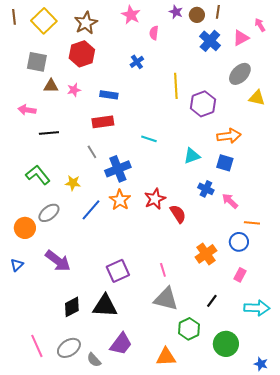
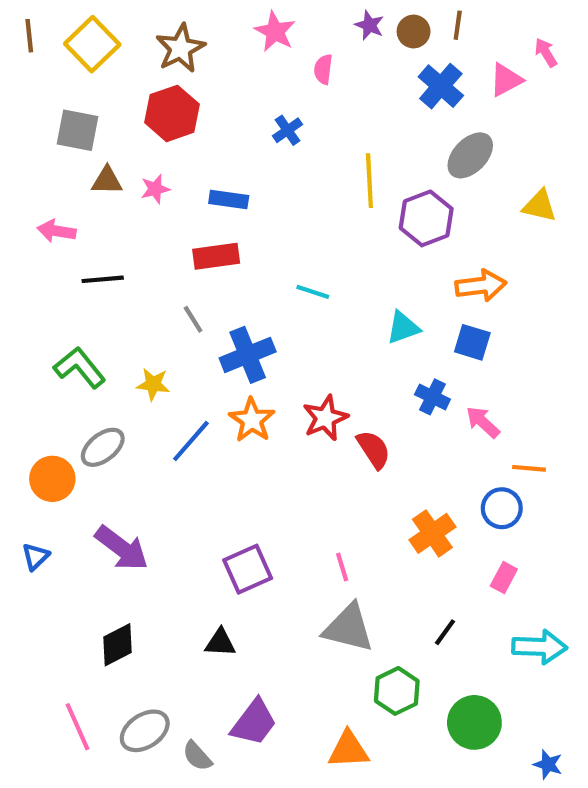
gray ellipse: (240, 74) -> (470, 155), moved
black triangle: (105, 306) -> (220, 643), size x0.6
black diamond: (72, 307) -> (117, 645), moved

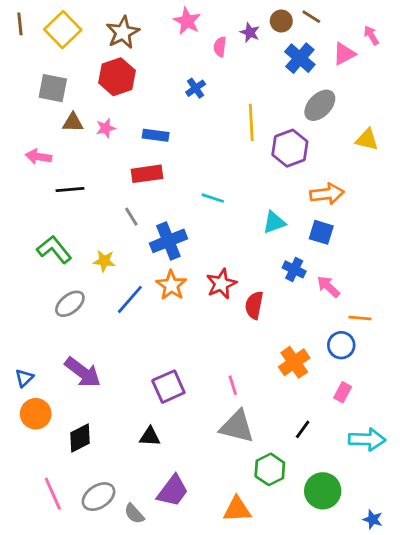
purple star: (369, 25) -> (250, 32), moved
brown line: (458, 25) -> (311, 17), turned -66
red semicircle: (374, 449) -> (254, 305), turned -136
orange circle: (52, 479) -> (36, 414), moved

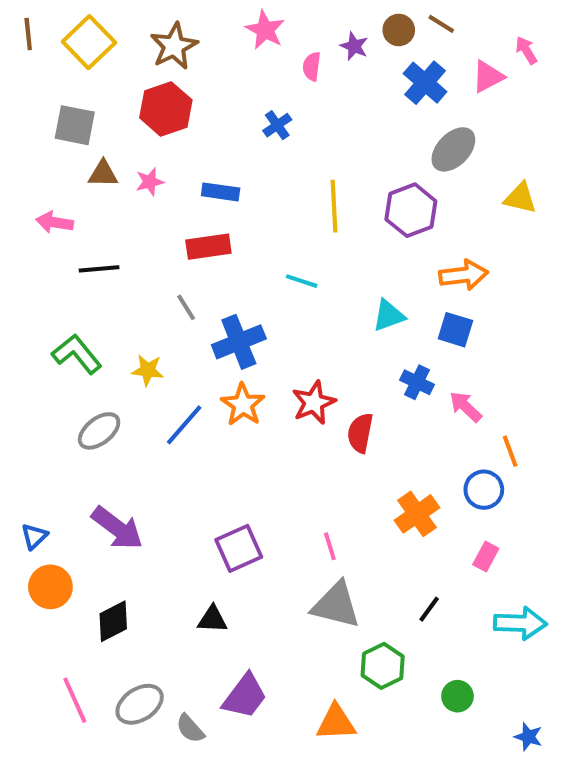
yellow line: (251, 122) -> (334, 206), moved
orange line: (360, 318) -> (510, 451), turned 65
green circle: (323, 491) -> (457, 696), size x0.6

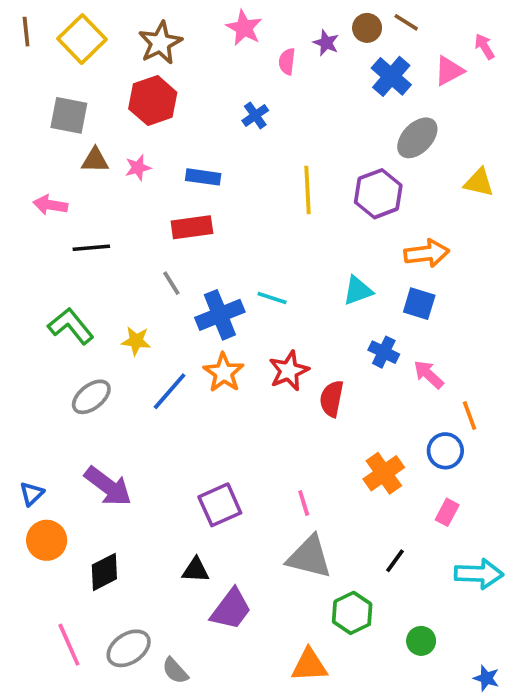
cyan line: (302, 281) -> (272, 298), moved
purple trapezoid: (245, 696) -> (231, 609), moved

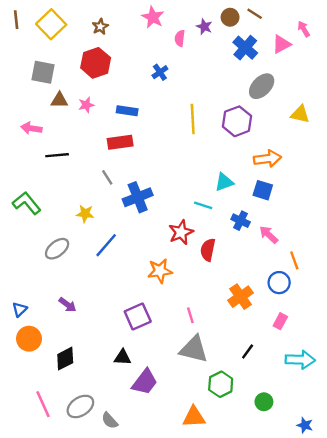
brown star: (160, 43) -> (100, 27), size x0.6
cyan line: (272, 298) -> (203, 205), moved
green L-shape: (71, 326) -> (27, 203), moved
orange star: (224, 373) -> (160, 271), moved, turned 30
purple arrow: (108, 486) -> (68, 305), size x0.6

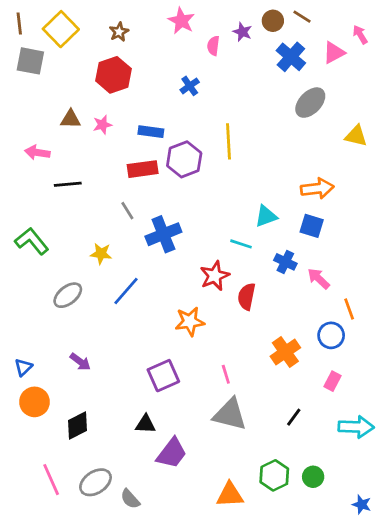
gray square: (43, 72) -> (30, 61), moved
purple hexagon: (237, 121) -> (184, 159), moved
green hexagon: (221, 384) -> (274, 475), moved

